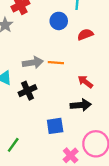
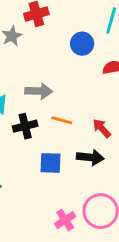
orange line: (56, 63) -> (62, 120), moved
blue square: (55, 126) -> (51, 163), moved

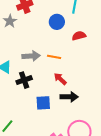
orange line: (62, 120) -> (54, 57), moved
red arrow: (102, 128) -> (60, 79), moved

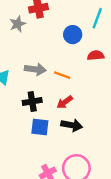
red arrow: (60, 79) -> (65, 102), turned -88
black cross: (24, 80) -> (32, 101), moved

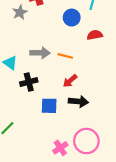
black cross: (32, 101) -> (29, 82), moved

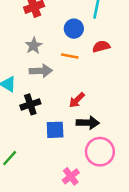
gray star: (20, 12) -> (34, 46), moved
orange line: (65, 56) -> (70, 56), moved
pink circle: (86, 141) -> (100, 152), moved

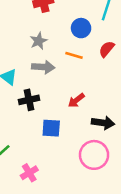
red semicircle: (101, 46) -> (107, 49), turned -42
black arrow: (88, 123) -> (103, 123), moved
pink cross: (71, 176) -> (29, 173), moved

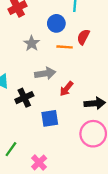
gray star: (39, 41) -> (32, 43), moved
orange line: (74, 55) -> (65, 47), moved
gray arrow: (43, 67) -> (45, 73), moved

